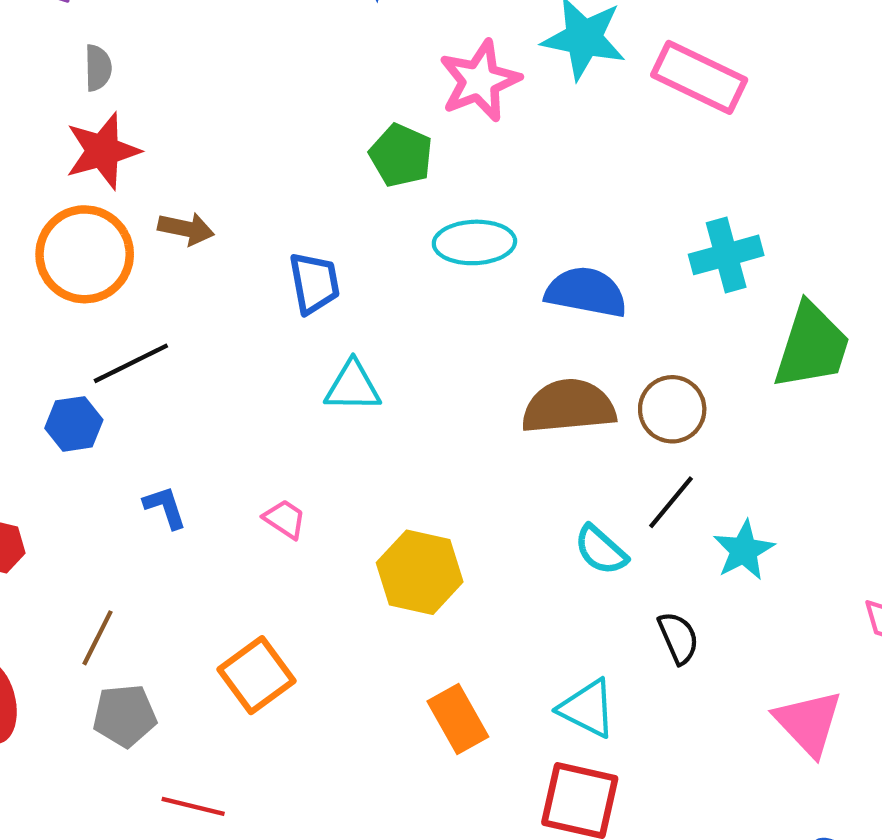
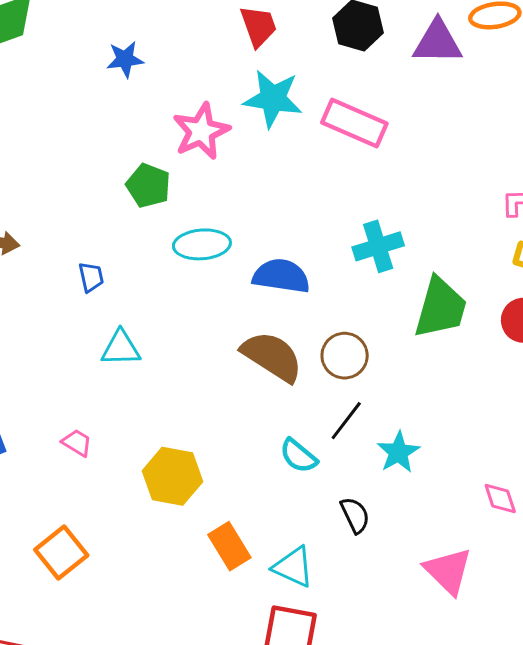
blue trapezoid: (314, 283) -> (91, 277), size x0.7
brown semicircle: (569, 406) -> (272, 356), turned 40
orange rectangle: (458, 719) -> (229, 546), moved

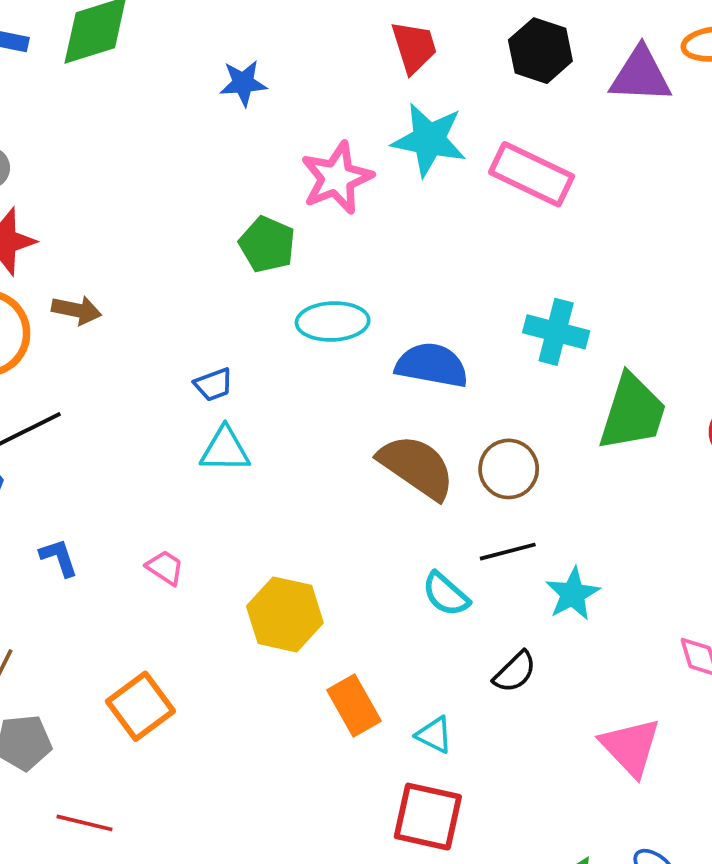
cyan cross: (378, 246) -> (556, 332), turned 30
blue trapezoid: (91, 277) -> (214, 384), moved, turned 80
black line: (346, 421) -> (508, 552), turned 36
black semicircle: (355, 515) -> (515, 672), turned 69
cyan triangle: (293, 567) -> (434, 735), size x0.7

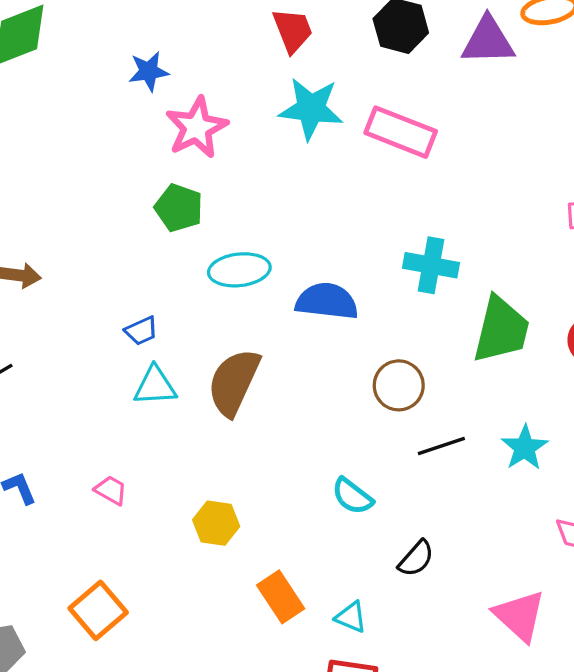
pink star: (337, 178) -> (197, 127), moved
brown semicircle: (417, 467) -> (234, 382), moved, turned -96
black line: (508, 552) -> (441, 446), moved
cyan star: (573, 594) -> (525, 448), moved
yellow hexagon: (285, 614) -> (216, 523), size x0.7

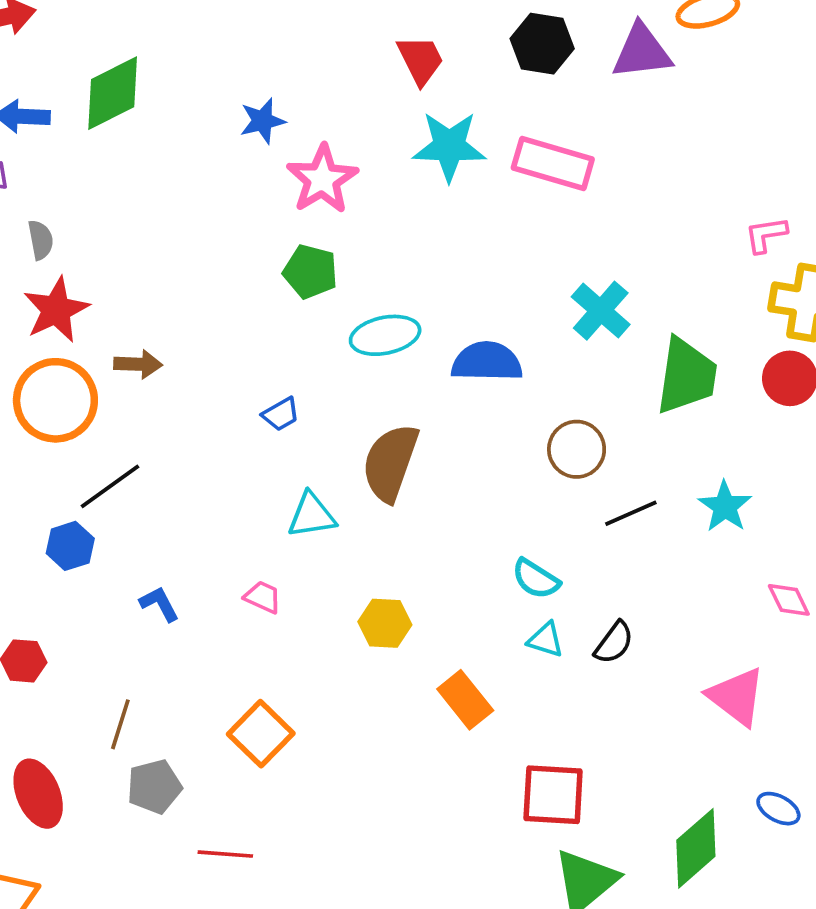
cyan cross: (431, 265) -> (601, 311), turned 36
cyan triangle: (155, 386) -> (312, 515), moved
cyan triangle: (351, 617) -> (546, 640), moved

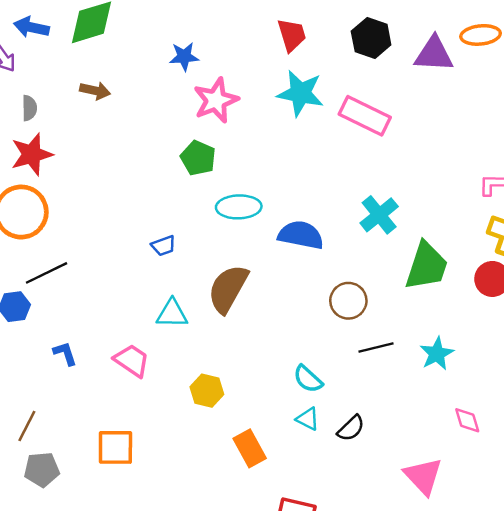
brown arrow: (138, 364) -> (95, 91), moved
pink trapezoid: (263, 597) -> (132, 360), size x1.5
orange square: (261, 734) -> (115, 447), turned 36

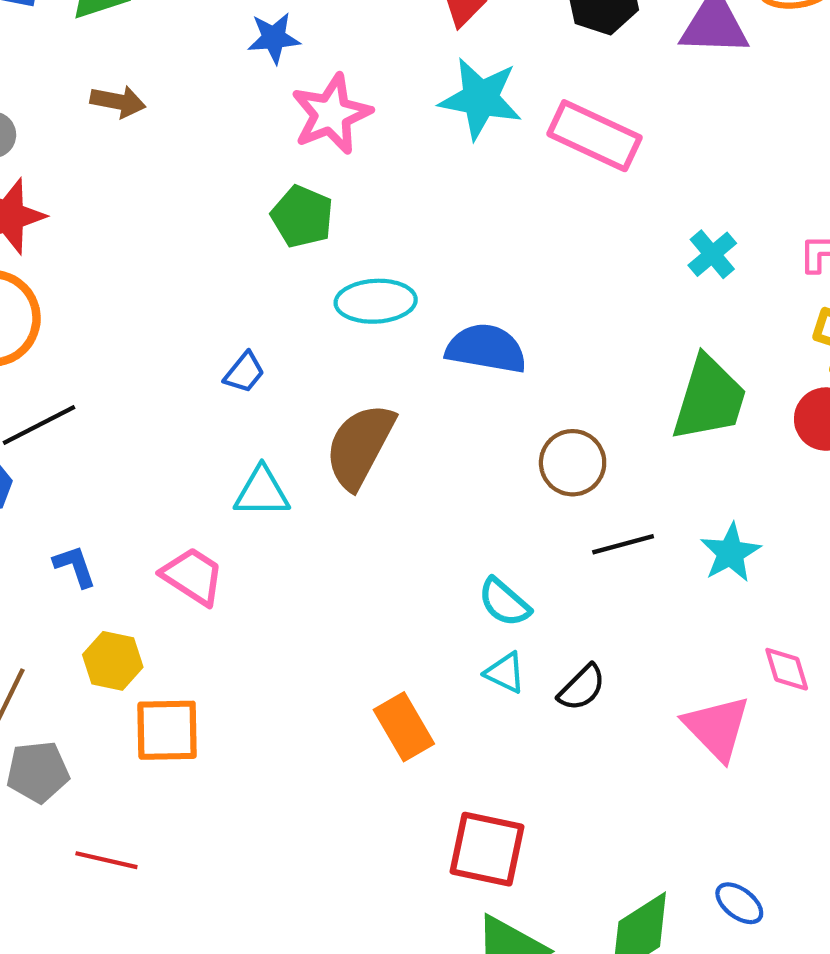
cyan cross: (379, 215) -> (712, 254), moved, size x0.7
blue trapezoid: (163, 246) -> (244, 372), turned -30
yellow hexagon: (207, 391) -> (113, 661), moved
pink triangle: (423, 476) -> (717, 728), moved

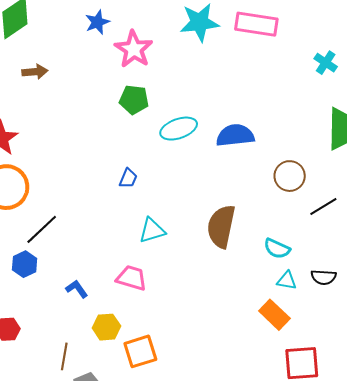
brown semicircle: (360, 446) -> (221, 226), moved
black semicircle: (582, 688) -> (324, 277), turned 65
orange rectangle: (404, 727) -> (274, 315), moved

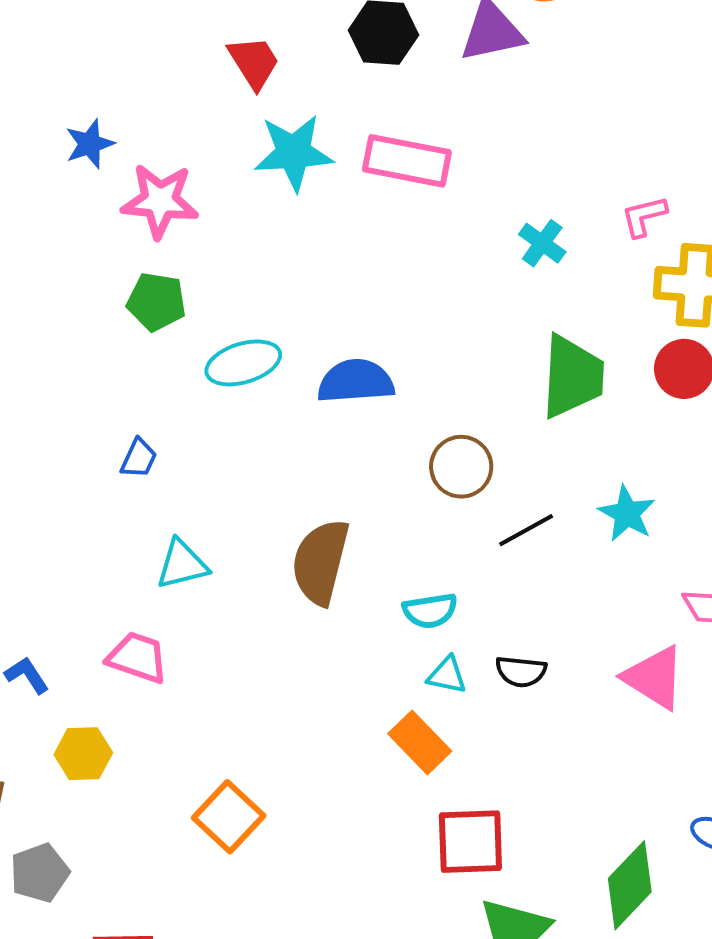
pink star: (134, 49) -> (160, 201), turned -30
cyan semicircle: (277, 249) -> (430, 611), turned -36
orange square: (140, 351) -> (229, 817), moved, turned -32

